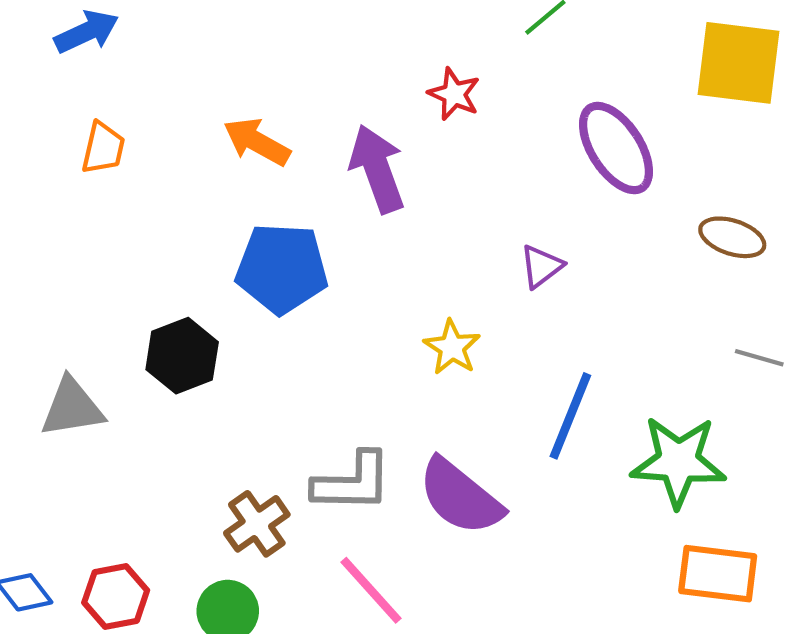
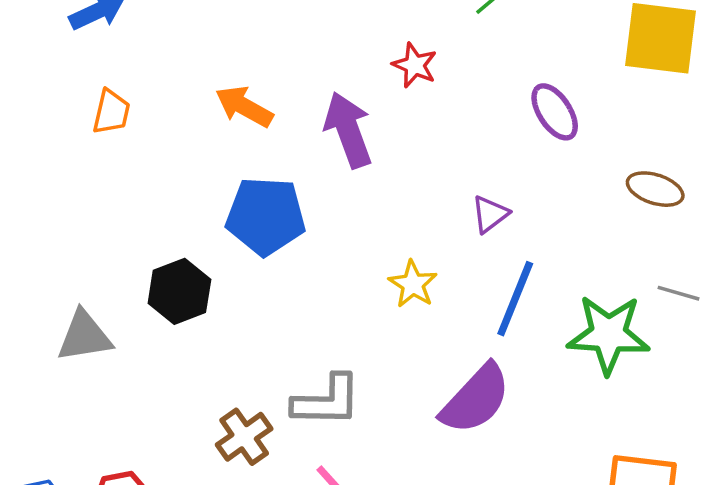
purple ellipse: (616, 148) -> (555, 112), size x0.7
blue line: (570, 416) -> (515, 299), moved
green star: (678, 462) -> (608, 334), moved
purple semicircle: (460, 497) -> (476, 399), moved, turned -86

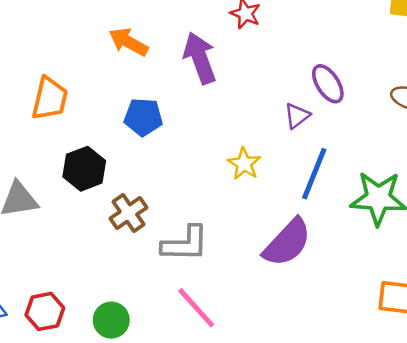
orange trapezoid: (111, 112) -> (50, 99), moved, size x1.4
purple ellipse: (555, 112) -> (328, 84), moved
blue pentagon: (266, 216) -> (143, 117), size x0.7
brown cross: (244, 437) -> (128, 213), moved

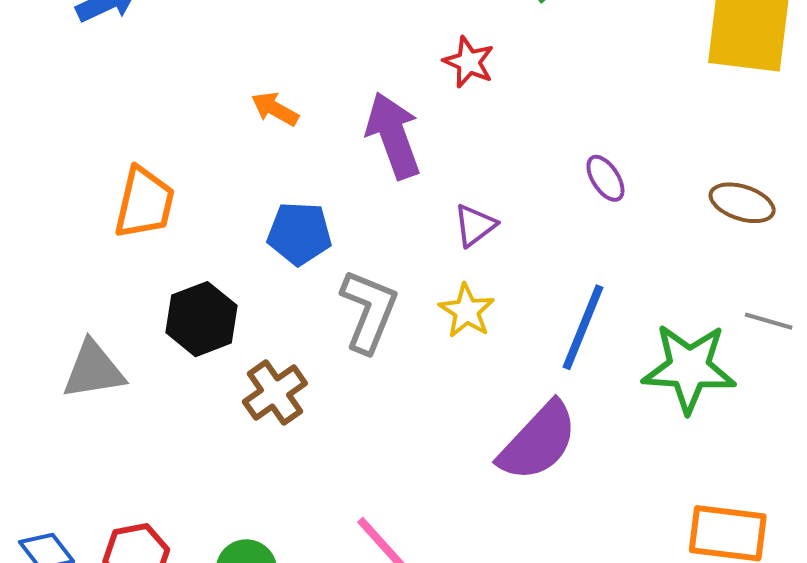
orange arrow: (128, 42) -> (275, 109), size x0.7
purple ellipse: (328, 84) -> (605, 178), size x0.7
purple triangle: (297, 116) -> (475, 225), moved
gray L-shape: (185, 244) -> (369, 311), moved, turned -69

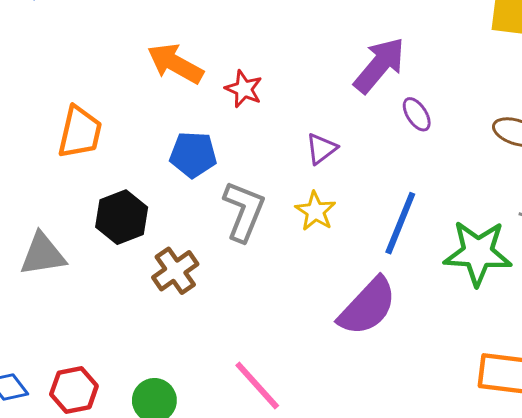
red star: (469, 62) -> (244, 89), moved
orange arrow: (275, 109) -> (175, 64), size x1.6
purple arrow: (393, 135) -> (379, 65), moved, turned 60

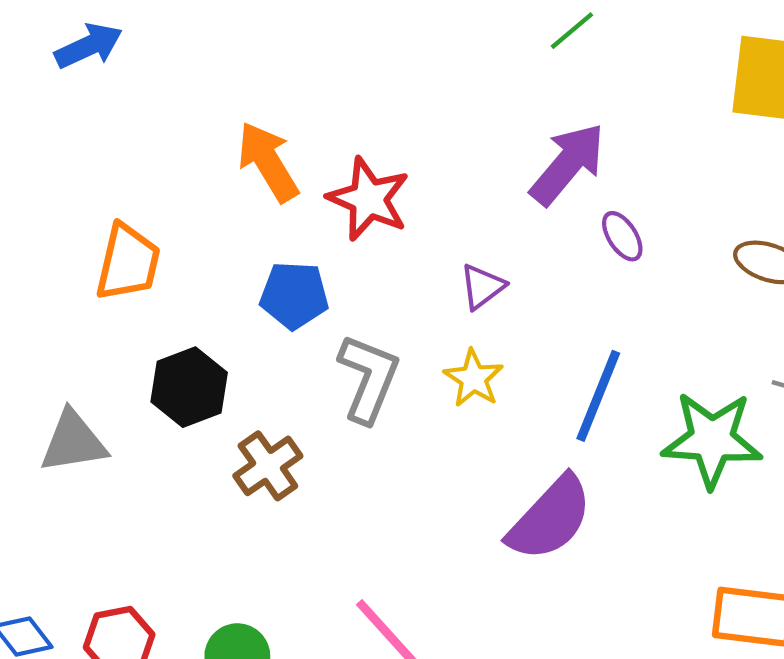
orange arrow: (175, 64) -> (268, 162), turned 30
red star: (244, 89) -> (369, 199), size x1.5

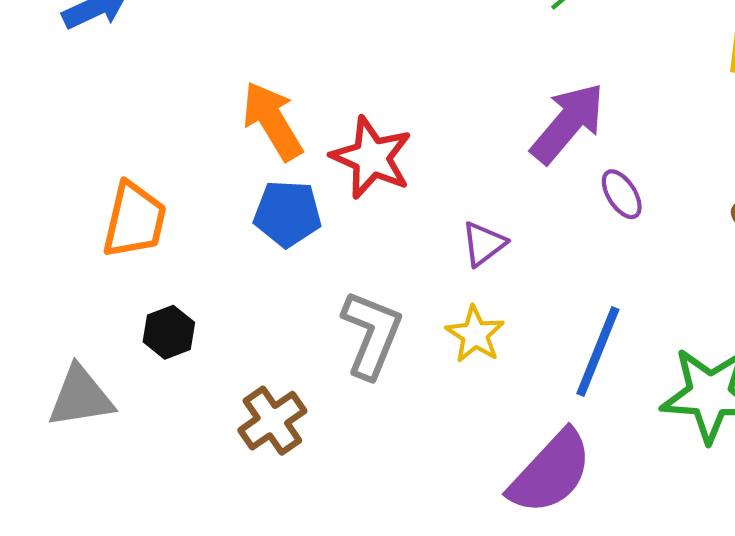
blue pentagon: (294, 295) -> (287, 214), moved
black hexagon: (189, 387) -> (169, 332), moved, size x0.7

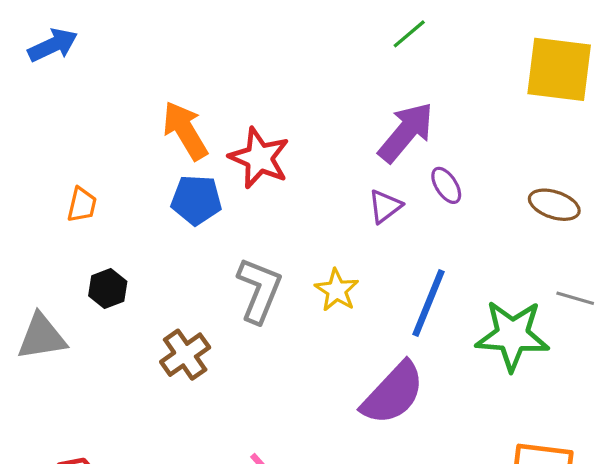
orange trapezoid: (134, 220) -> (82, 205), size x0.6
purple triangle: (484, 244) -> (385, 206), moved

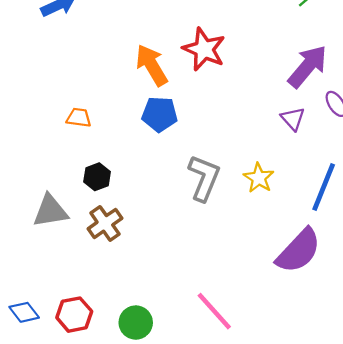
red star: (259, 158) -> (204, 49), moved
orange trapezoid: (82, 205) -> (79, 118), turned -95
purple triangle: (385, 206) -> (293, 119), turned -35
brown cross: (185, 355) -> (105, 223), moved

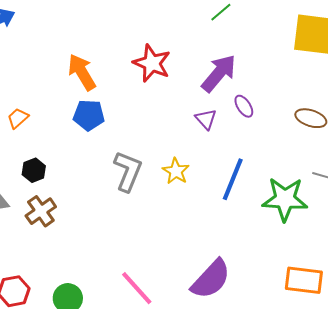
red star: (204, 49) -> (152, 63), moved
orange trapezoid: (79, 118) -> (18, 118), turned -50
purple semicircle: (299, 251) -> (211, 279), moved

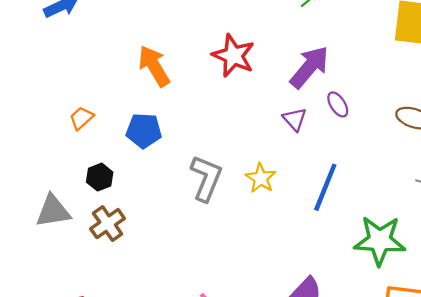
blue pentagon: (89, 115) -> (144, 131), moved
green star: (285, 199) -> (380, 241), moved

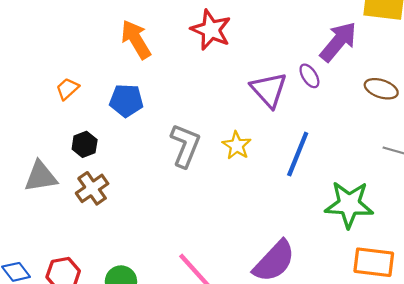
purple arrow: (309, 67) -> (338, 42), moved
purple triangle: (295, 119) -> (269, 90), size x1.6

